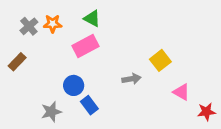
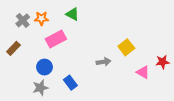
pink rectangle: (85, 46) -> (56, 39), moved
blue circle: (74, 85) -> (44, 67), moved
red star: (206, 112) -> (163, 62), moved

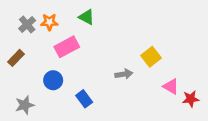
red star: (163, 62) -> (191, 99), moved
gray star: (40, 88) -> (25, 105), moved

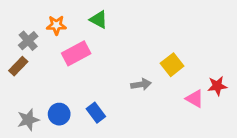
gray cross: (27, 25) -> (28, 41), moved
blue circle: (53, 80) -> (59, 114), moved
red star: (191, 99) -> (217, 86), moved

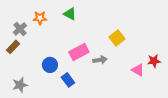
pink rectangle: (76, 53) -> (79, 52), moved
yellow square: (172, 65) -> (117, 38), moved
blue circle: (59, 114) -> (50, 65), moved

